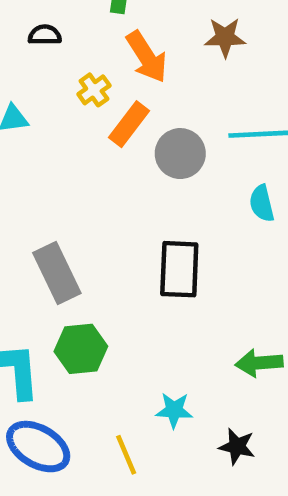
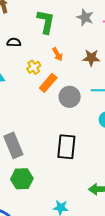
brown star: (225, 37) -> (91, 58), moved
orange arrow: (147, 57) -> (57, 54), size x0.6

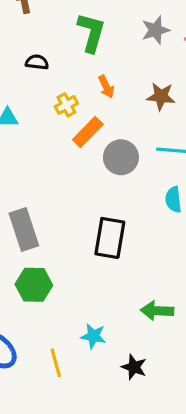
gray star: (85, 17) -> (156, 30), turned 30

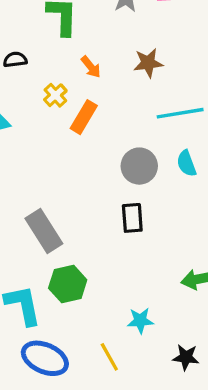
gray circle: (121, 157) -> (139, 166), moved
black rectangle: (110, 238) -> (132, 218), size x0.7
black star: (134, 367) -> (186, 357), moved

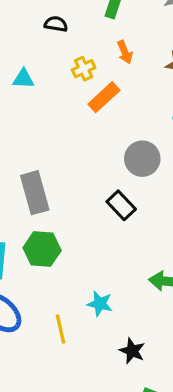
black rectangle: (132, 218) -> (121, 205), turned -56

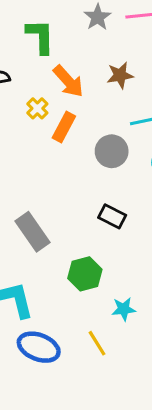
orange arrow: (125, 52) -> (68, 81), size x1.6
gray circle: (142, 159) -> (112, 151), moved
green hexagon: (42, 249) -> (85, 274), moved

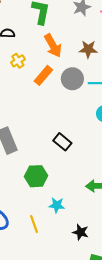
yellow cross: (37, 108) -> (18, 61), moved
gray circle: (112, 151) -> (72, 79), moved

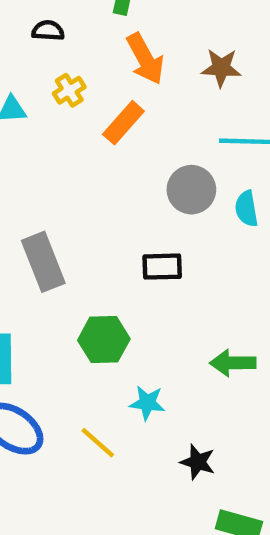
gray circle: (72, 79) -> (191, 190), moved
black rectangle: (62, 142) -> (162, 267), turned -42
yellow line: (34, 224) -> (98, 443), turned -30

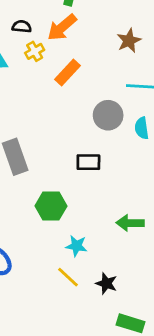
black semicircle: (48, 31) -> (22, 27), moved
orange arrow: (145, 59) -> (62, 27), moved, turned 76
brown star: (221, 68) -> (129, 41), turned -30
yellow line: (98, 443) -> (68, 277), moved

